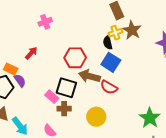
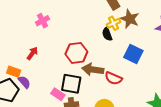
blue square: (111, 62) -> (133, 54), moved

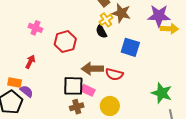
pink cross: (43, 21) -> (35, 28), turned -32
red hexagon: (76, 53) -> (65, 42), moved
pink rectangle: (58, 94) -> (88, 90), moved

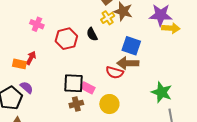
black semicircle: (101, 31) -> (92, 34), moved
brown arrow: (92, 69) -> (128, 63), moved
orange rectangle: (15, 83) -> (19, 64), moved

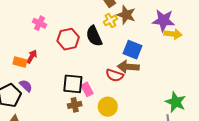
black semicircle: (92, 34) -> (94, 36), size x1.5
pink rectangle: (88, 88) -> (87, 89), turned 32
green star: (162, 92) -> (176, 102), moved

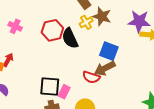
red hexagon: (68, 39) -> (52, 30), moved
brown arrow: (128, 67) -> (105, 68), turned -30
pink rectangle: (87, 89) -> (64, 92), turned 56

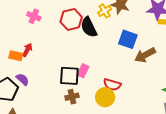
brown arrow: (105, 68) -> (145, 55), moved
red semicircle: (91, 77) -> (112, 85), moved
pink rectangle: (64, 92) -> (83, 71), moved

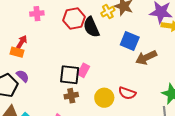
pink cross: (34, 16) -> (37, 14), turned -32
red arrow: (27, 50) -> (22, 42), moved
red semicircle: (112, 85) -> (127, 93), moved

